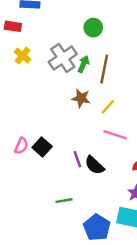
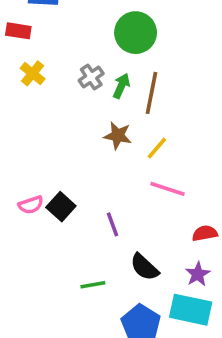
green circle: (93, 28) -> (136, 33), size x1.5
gray cross: (63, 58) -> (91, 77), size x0.6
pink semicircle: (21, 146) -> (31, 205), turned 49
black semicircle: (94, 165) -> (144, 267), moved

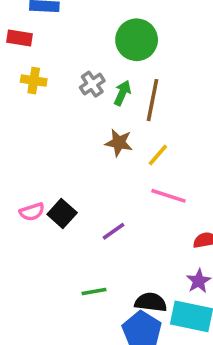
yellow cross: (33, 73) -> (34, 81), turned -30
purple line: (112, 224) -> (114, 231), turned 75
black semicircle: (144, 267) -> (151, 302), moved, turned 144

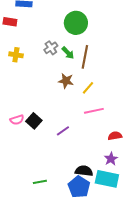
yellow cross: (34, 81) -> (16, 55), moved
green arrow: (122, 93) -> (68, 53), turned 112
pink line: (168, 196) -> (94, 111), turned -30
green line: (94, 292) -> (40, 182), moved

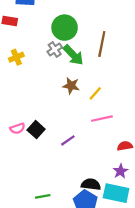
green circle: (76, 23) -> (65, 28), moved
green arrow: (68, 53) -> (73, 55), size x1.5
yellow cross: (16, 55) -> (16, 57), turned -32
brown line: (85, 57) -> (102, 44), moved

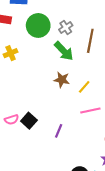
green circle: (65, 28) -> (38, 25), moved
gray cross: (55, 50) -> (66, 28), moved
purple line: (68, 140) -> (59, 131), turned -32

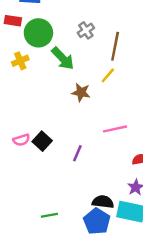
green circle: (38, 25) -> (38, 33), moved
green arrow: (64, 51) -> (63, 58), moved
yellow line: (84, 87) -> (108, 75), moved

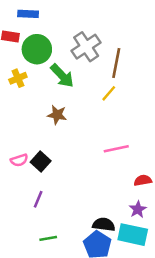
gray cross: (86, 30) -> (86, 47), size x1.6
brown star: (81, 92) -> (57, 115), moved
purple line: (77, 153) -> (38, 199), moved

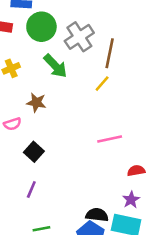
green circle: (37, 49) -> (41, 27), moved
brown star: (57, 115) -> (36, 102), moved
pink semicircle: (19, 160) -> (12, 124), moved

